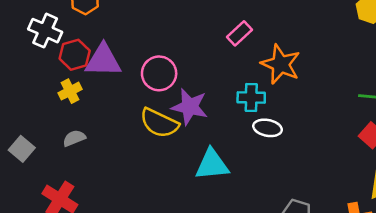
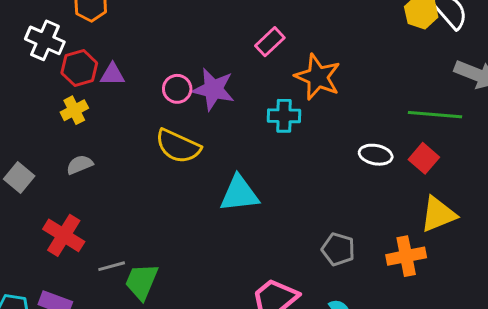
purple triangle: (103, 60) -> (112, 74), size x0.6
pink circle: (159, 73) -> (177, 89), size x0.7
purple star: (190, 107) -> (213, 89), moved
white ellipse: (268, 128) -> (376, 155), moved

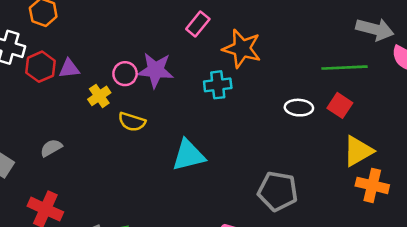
yellow cross: (74, 110) -> (99, 96), moved
yellow semicircle: (178, 146) -> (132, 122), size x0.7
gray pentagon: (338, 249) -> (278, 191), size x1.4
orange cross: (406, 256) -> (372, 185), moved, turned 32

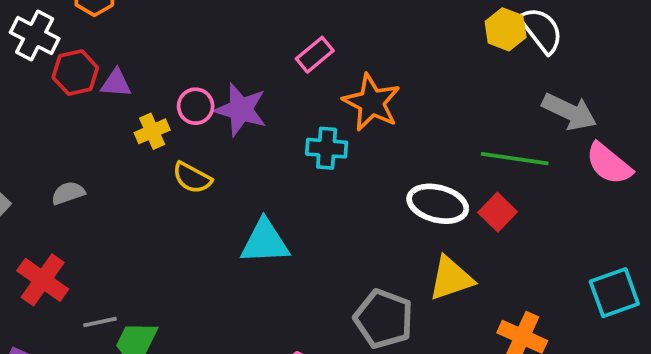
white ellipse: (299, 108) -> (438, 204), size x1.4
yellow triangle: (358, 151) -> (451, 278), moved

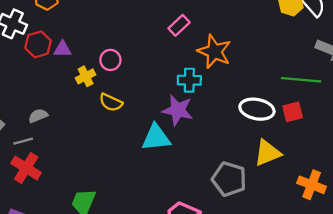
purple star: (241, 110) -> (178, 110), moved
red square: (498, 212) -> (293, 112), turned 35
gray line: (100, 322) -> (23, 141), moved

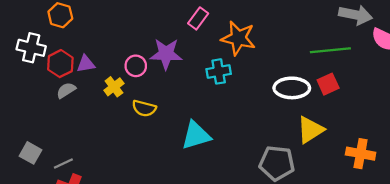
purple star: (178, 110) -> (166, 54), moved
gray semicircle: (38, 116) -> (66, 90), moved

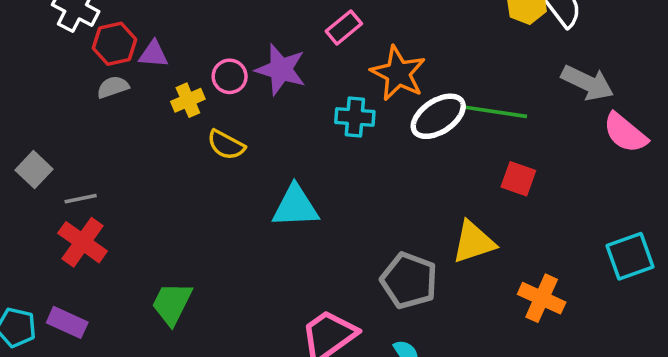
green line: (330, 50) -> (495, 112), moved
red square: (328, 84) -> (518, 179), turned 30
white ellipse: (292, 88) -> (438, 116), moved, turned -48

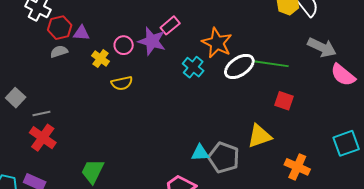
pink rectangle: (344, 27) -> (170, 25), moved
yellow cross: (188, 100) -> (101, 59), turned -30
cyan cross: (355, 117) -> (193, 67), turned 35
yellow semicircle: (226, 145) -> (122, 83), turned -40
cyan triangle: (295, 206) -> (200, 153), moved, size x0.7

